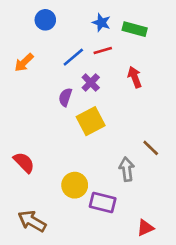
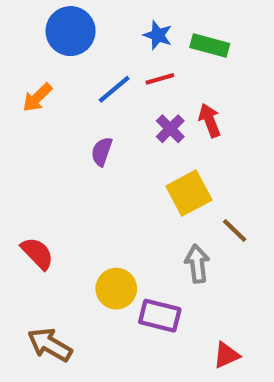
blue circle: (45, 20) -> (71, 31), size x1.5
purple cross: (91, 83) -> (170, 129), moved
yellow square: (91, 121) -> (189, 193), moved

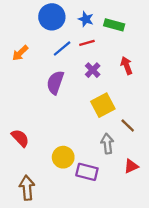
blue circle: (71, 31) -> (52, 17), moved
red arrow: (210, 120) -> (127, 66), moved
purple semicircle: (102, 152) -> (55, 83), size x1.5
brown arrow: (50, 345) -> (27, 188), turned 55
red triangle: (226, 355) -> (131, 166), moved

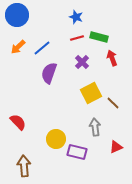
blue circle: (52, 17) -> (17, 15), moved
green rectangle: (114, 25) -> (99, 37), moved
blue line: (62, 49) -> (42, 48), moved
brown line: (128, 125) -> (113, 103), moved

